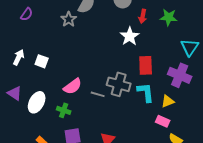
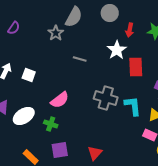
red rectangle: (146, 65) -> (136, 67), moved
gray line: (98, 94) -> (80, 59), moved
white ellipse: (37, 102) -> (24, 116), turned 30

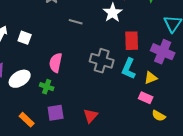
red rectangle: (136, 67) -> (132, 41), moved
pink semicircle: (60, 100) -> (56, 63), turned 138
cyan L-shape: (133, 106) -> (129, 69), turned -150

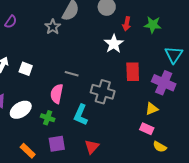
gray line: (76, 22) -> (72, 74), moved
cyan L-shape: (129, 69) -> (81, 115), moved

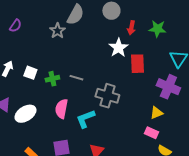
red rectangle: (133, 72) -> (137, 64), moved
pink semicircle: (57, 94) -> (61, 109), moved
cyan L-shape: (81, 115) -> (85, 119), turned 45
green cross: (48, 118) -> (52, 79), moved, turned -32

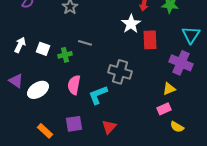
gray line: (76, 78) -> (85, 43), moved
pink rectangle: (151, 133) -> (164, 109), turned -48

